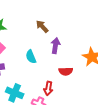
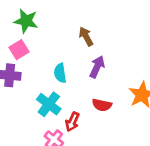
cyan cross: (15, 93) -> (49, 104), moved

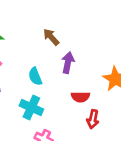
red arrow: (72, 122) -> (93, 119), moved

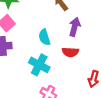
red semicircle: (80, 97) -> (70, 52), moved

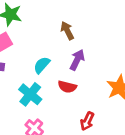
cyan semicircle: (44, 37) -> (42, 65), turned 49

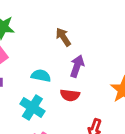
cyan semicircle: (42, 65) -> (41, 76), turned 66

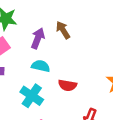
purple arrow: (77, 66) -> (38, 38), moved

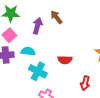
cyan semicircle: (41, 66) -> (28, 51), moved

